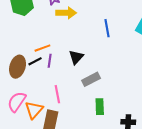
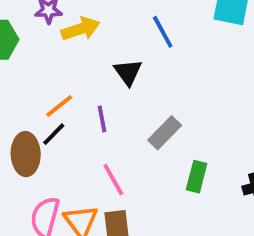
black triangle: (76, 57) -> (128, 72), moved
purple line: (50, 61) -> (102, 119), moved
green rectangle: (100, 107) -> (197, 177), turned 35

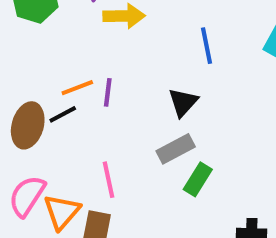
black triangle: (128, 72) -> (183, 102), moved
purple line: (102, 119) -> (108, 92), moved
green rectangle: (197, 177) -> (198, 179), moved

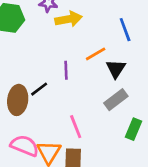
orange line: (77, 88) -> (96, 54), moved
green rectangle: (198, 179) -> (133, 129), moved
pink semicircle: (27, 196) -> (25, 146), turned 88

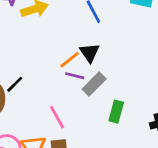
orange line: (96, 54) -> (70, 60), moved
purple line: (66, 70) -> (75, 76), moved, turned -66

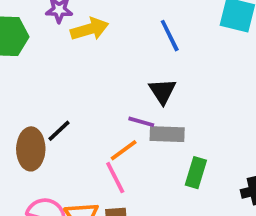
orange line: (70, 60) -> (124, 150), moved
gray rectangle: (94, 84) -> (167, 134), turned 45

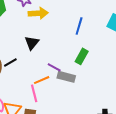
blue line: (170, 36) -> (79, 26), turned 30
black triangle: (162, 91) -> (32, 43), moved
green rectangle: (196, 173) -> (82, 56), moved

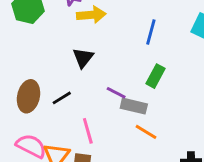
black line: (10, 62) -> (62, 98), moved
orange line: (42, 80) -> (146, 132), moved, turned 56

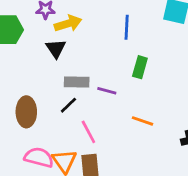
black triangle: (83, 58) -> (56, 49), moved
black line: (62, 98) -> (68, 105), moved
gray rectangle: (134, 106) -> (77, 82), moved

